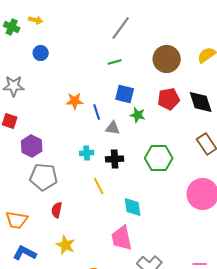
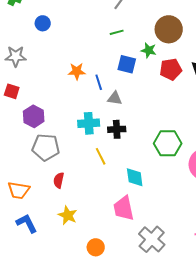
green star: (138, 115) -> (149, 50), moved
cyan cross: (87, 153) -> (89, 123), size x1.5
green hexagon: (159, 158) -> (168, 143), moved
blue L-shape: (25, 253) -> (27, 223), turned 35

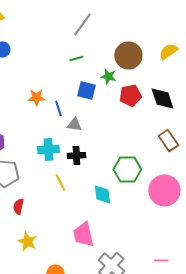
cyan diamond: (135, 177) -> (102, 194), moved

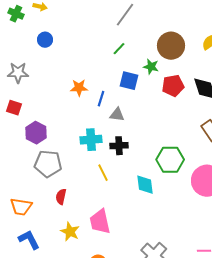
green line: (76, 58) -> (119, 49), turned -32
blue line: (58, 108) -> (101, 99), turned 35
pink trapezoid: (83, 234) -> (100, 222), moved

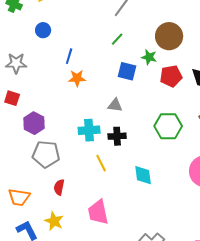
blue line: (101, 99) -> (69, 56), moved
green hexagon: (170, 160) -> (168, 126), moved
yellow star: (70, 232) -> (54, 221), moved

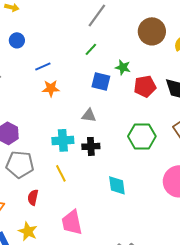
brown circle: (169, 36) -> (152, 31), moved
blue line: (69, 56) -> (43, 66), turned 49
yellow line: (101, 163) -> (61, 173), moved

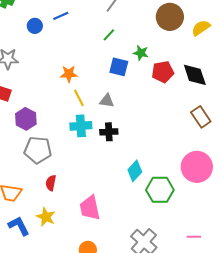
blue line: (43, 66) -> (61, 16), moved
green hexagon: (142, 136) -> (160, 190), moved
yellow line: (61, 173) -> (79, 98), moved
cyan diamond: (117, 185) -> (135, 171), turned 50

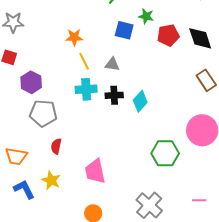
cyan diamond: (135, 171) -> (140, 101), moved

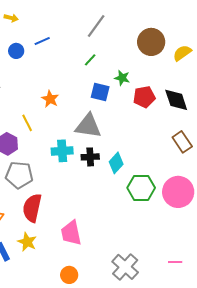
orange star: (74, 37) -> (50, 99), turned 30
yellow line: (84, 61) -> (27, 123), moved
gray triangle: (112, 64) -> (88, 126), size x1.8
red semicircle: (56, 146) -> (32, 208), size x1.8
green hexagon: (165, 153) -> (141, 188), moved

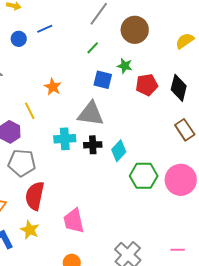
brown circle: (151, 42) -> (135, 30), moved
black diamond: (176, 100) -> (179, 88), turned 32

